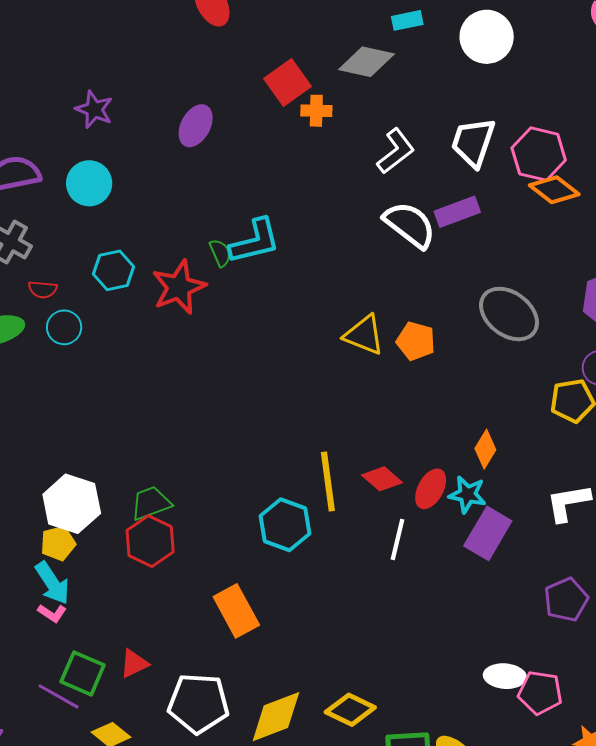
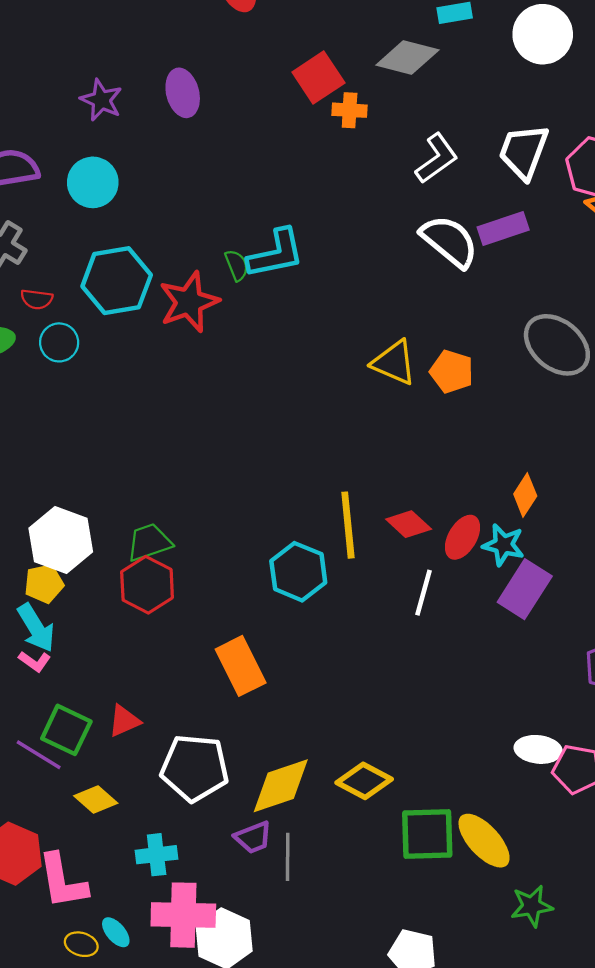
purple ellipse: (196, 126) -> (183, 93), moved, turned -45
cyan hexagon: (113, 270) -> (117, 281), size x1.5

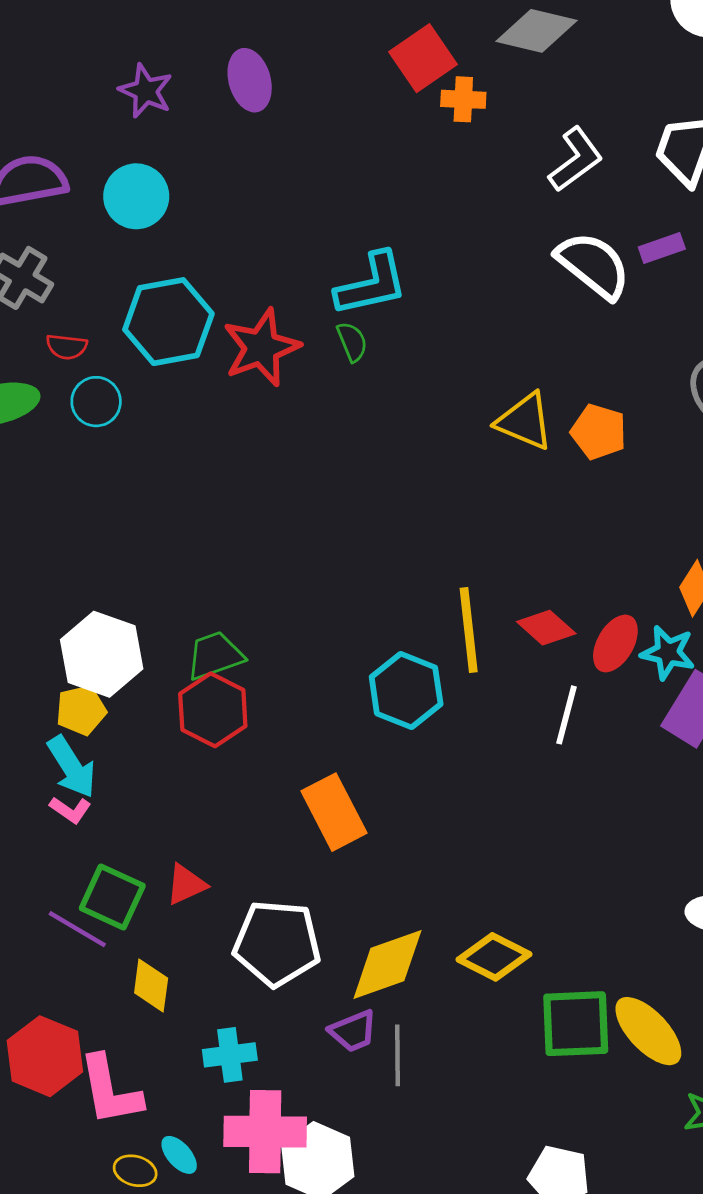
purple rectangle: (503, 229) -> (662, 248), size x0.7
green semicircle: (237, 265) -> (352, 342), moved
yellow diamond: (96, 800) -> (151, 985), turned 57

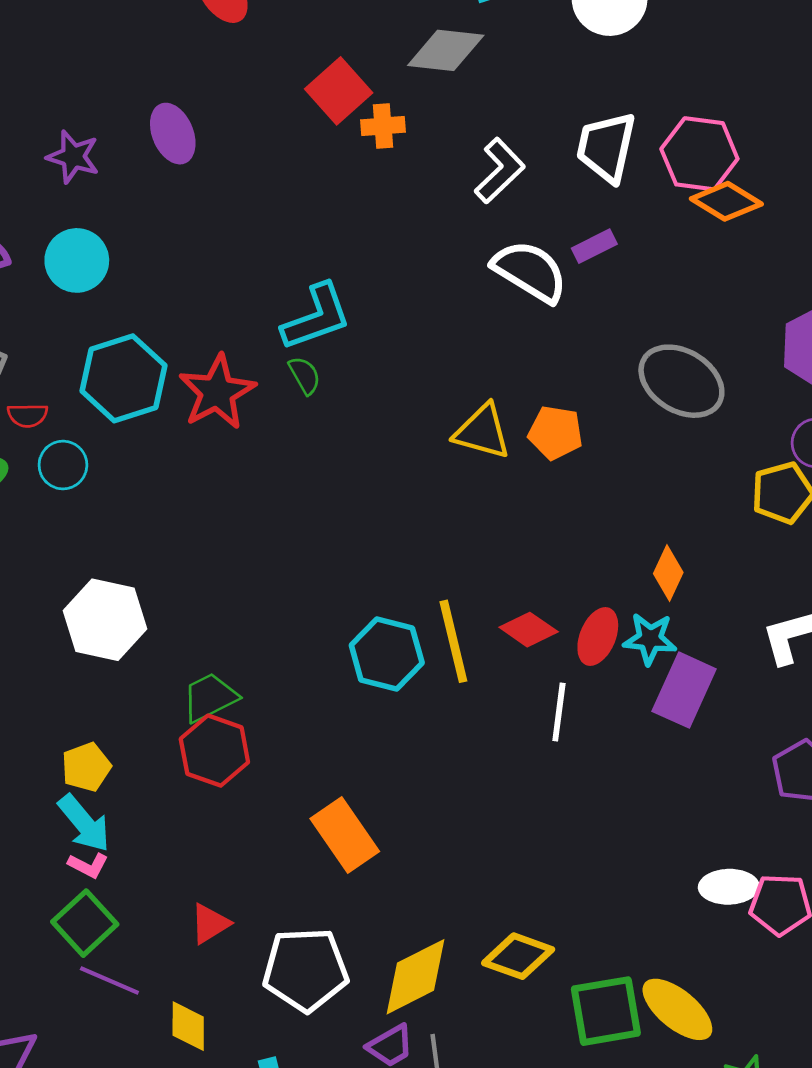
white hexagon: (102, 654) -> (105, 620), moved
cyan hexagon: (406, 691) -> (387, 654), moved
green square: (112, 897) -> (85, 923), moved, turned 30

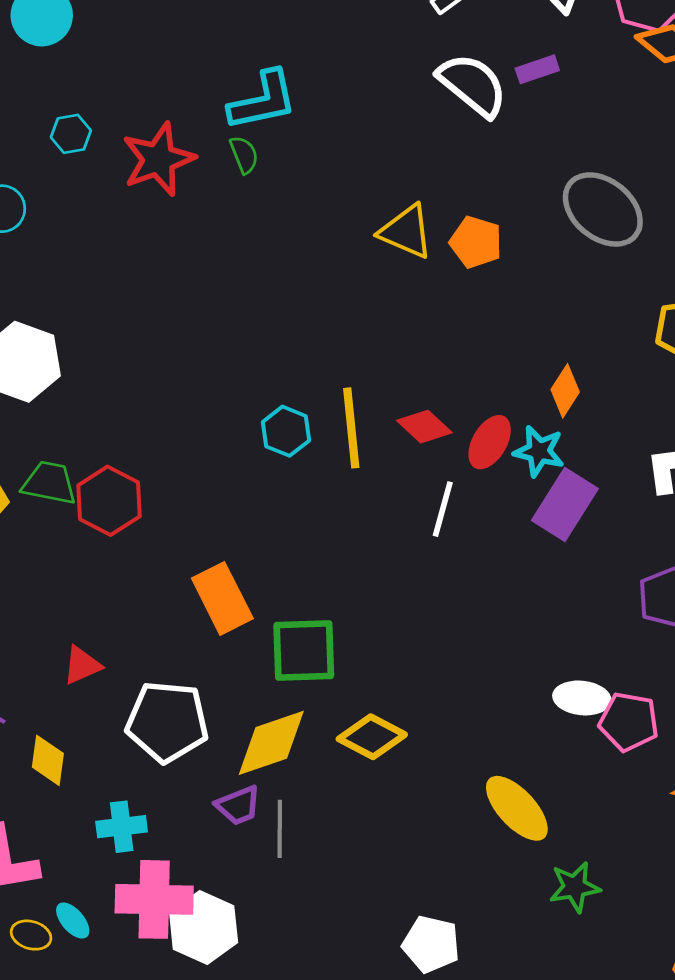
cyan hexagon: (124, 378) -> (71, 134), size x0.5
cyan hexagon: (387, 654) -> (286, 431), size x0.7
green trapezoid: (210, 697) -> (49, 483), moved, turned 30
green square: (606, 1011) -> (304, 650), moved

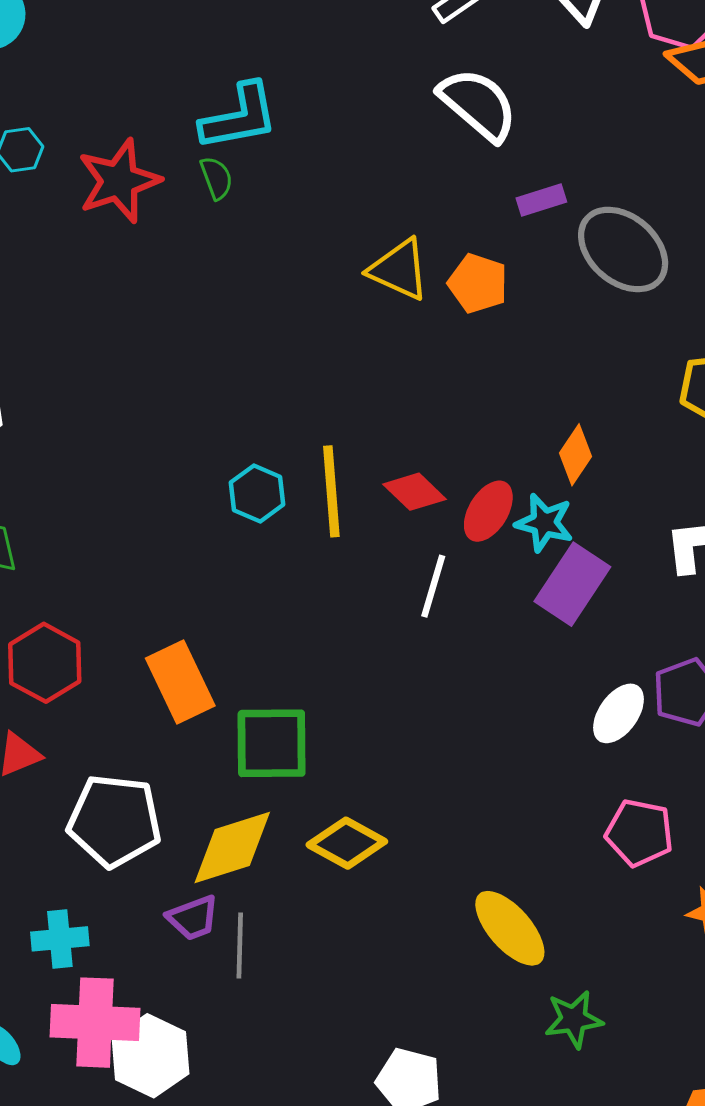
purple rectangle: (537, 69) -> (541, 200), moved
red hexagon: (109, 501) -> (45, 663), moved
white ellipse: (582, 698) -> (619, 713), moved, turned -62

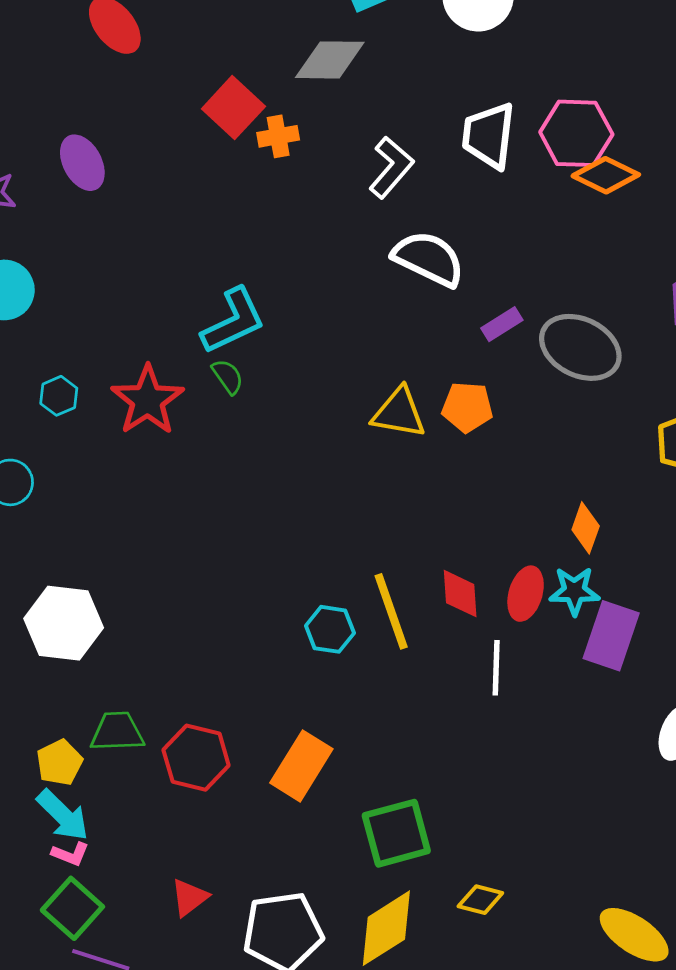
red diamond: (415, 492) -> (460, 594), turned 57
red hexagon: (45, 663) -> (196, 758), moved
orange rectangle: (180, 682) -> (301, 766), moved, turned 72
yellow diamond: (347, 843) -> (480, 900), size x0.7

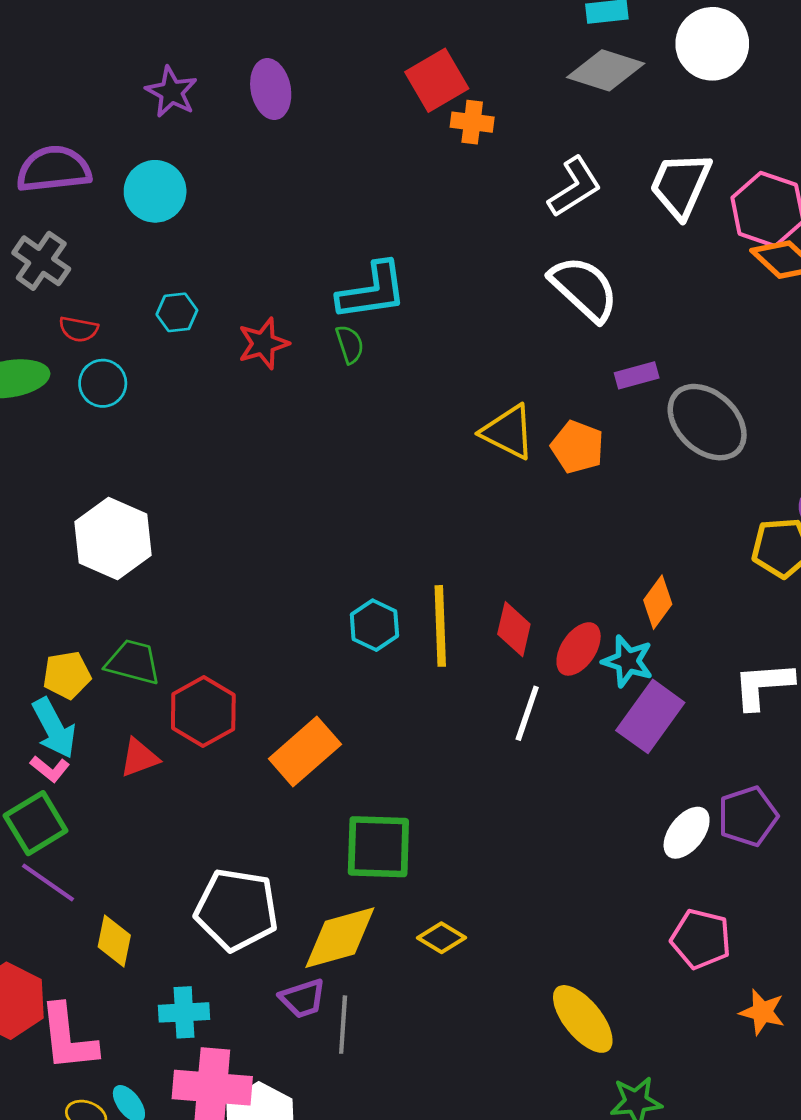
gray diamond: (330, 60) -> (606, 70), moved
red star: (147, 400) -> (263, 343), size x0.7
red triangle: (189, 897) -> (139, 758), moved

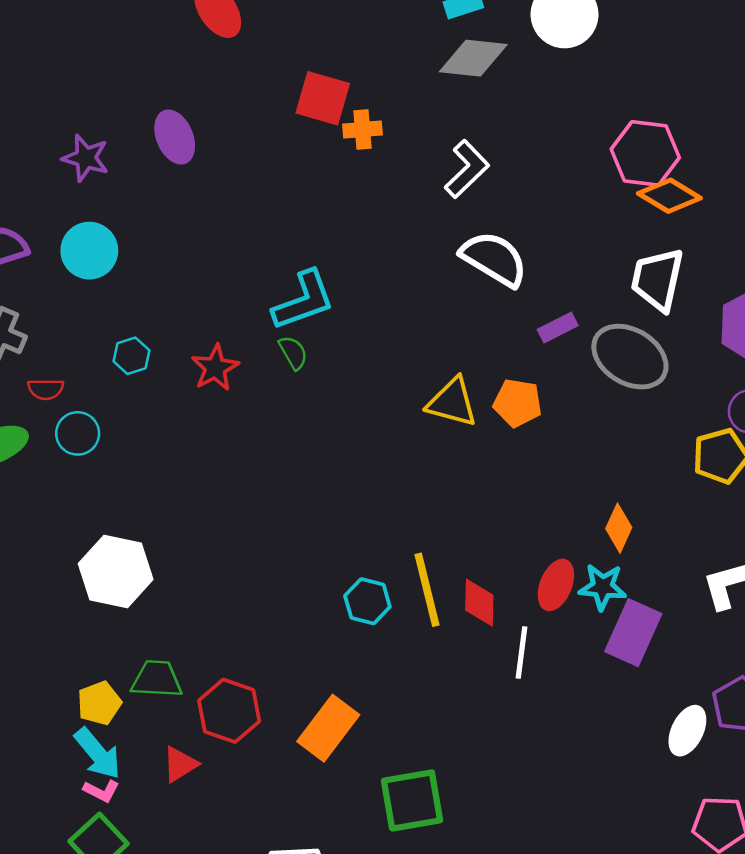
red square: (437, 80) -> (323, 98), turned -32
white trapezoid: (681, 185) -> (657, 279), moved
red diamond: (514, 629) -> (479, 603), moved

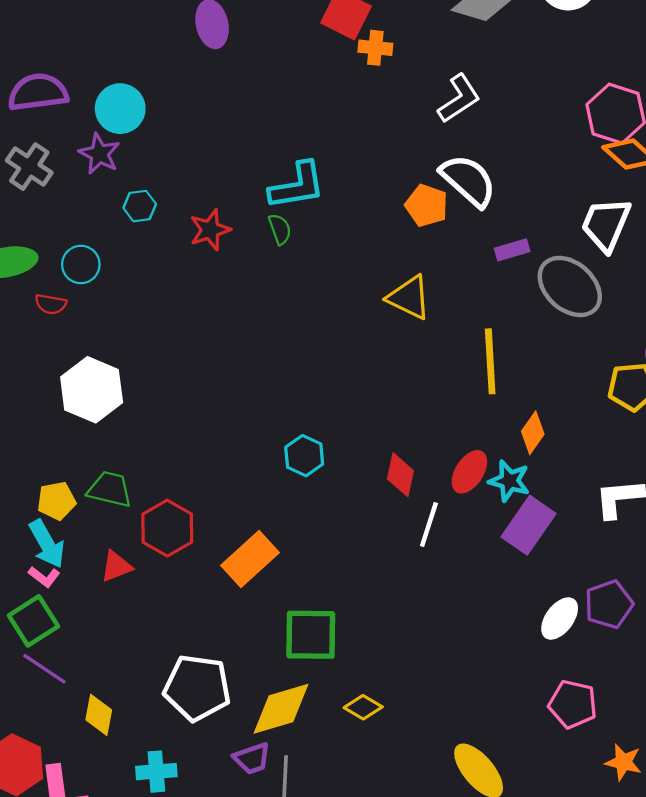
purple star: (86, 158) -> (99, 154), moved
red semicircle: (46, 389) -> (51, 304), moved
orange pentagon: (518, 403) -> (427, 205), moved
yellow line: (427, 590) -> (490, 361), moved

